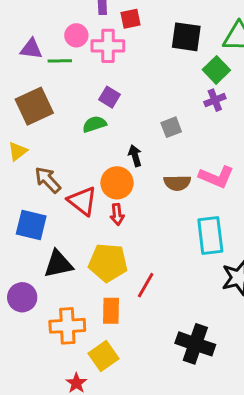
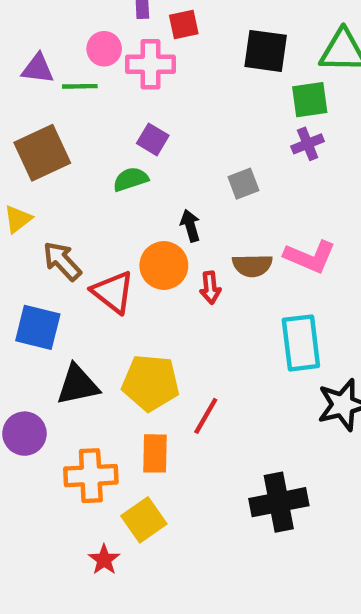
green square: (216, 70) -> (310, 100), turned 36
red arrow: (117, 214) -> (210, 288), moved
black cross: (195, 344) -> (279, 502), turned -30

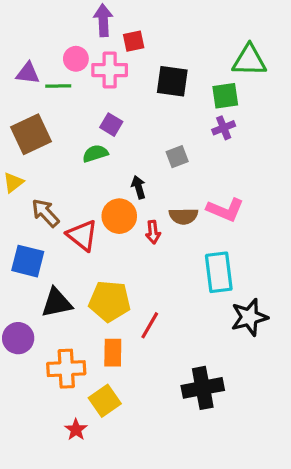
black square: (266, 51) -> (172, 81), moved

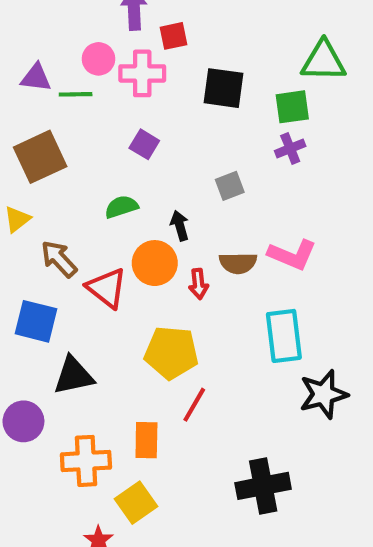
green semicircle: (95, 154) -> (121, 207), moved
yellow pentagon: (110, 301) -> (171, 353), moved

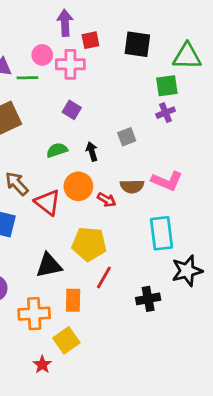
black square: (223, 88) -> (137, 44), moved
black arrow: (180, 226) -> (92, 151), moved
red arrow: (198, 284) -> (107, 200), turned -54
black triangle: (73, 376) -> (49, 265), moved
black cross: (263, 486) -> (148, 299), moved, size x0.7

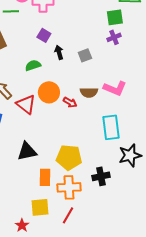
black arrow: (92, 151) -> (59, 52), moved
yellow pentagon: (89, 244) -> (69, 157), moved
red line: (104, 277) -> (68, 215), moved
orange cross: (34, 314) -> (69, 187), moved
yellow square: (66, 340) -> (40, 207), turned 30

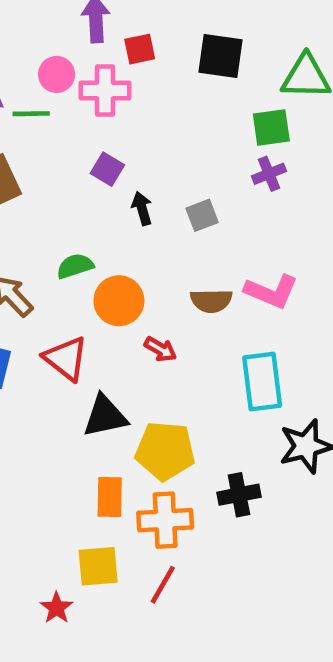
green semicircle: (33, 65) -> (75, 266), moved
red arrow: (70, 102) -> (160, 349), moved
red triangle: (26, 104) -> (66, 358), moved
black triangle: (27, 151) -> (105, 416), moved

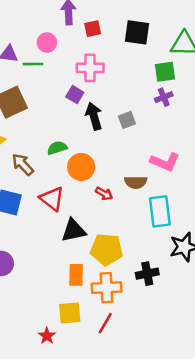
pink cross: (105, 91) -> (90, 68), moved
black arrow: (142, 208) -> (94, 116), size x1.5
brown semicircle: (211, 301) -> (136, 182), moved

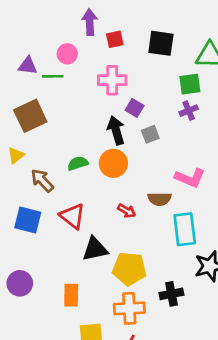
purple square: (75, 95) -> (135, 108), moved
orange circle: (81, 167) -> (113, 163), moved
orange rectangle: (76, 275) -> (71, 295), moved

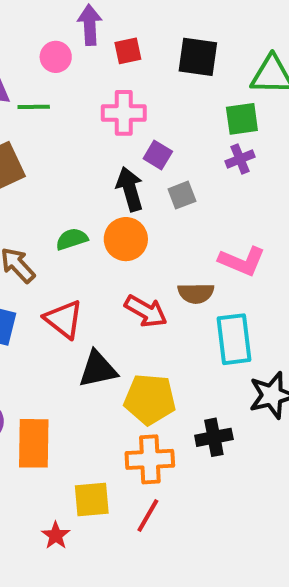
pink circle: (67, 54) -> (56, 57), moved
red arrow: (127, 211) -> (146, 311), size x1.5
orange rectangle: (71, 295) -> (34, 443), moved, size x1.4

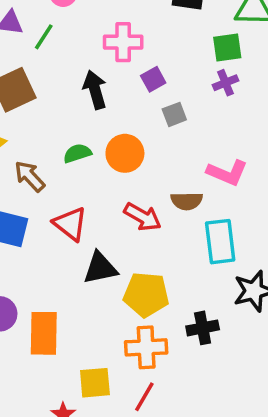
green line: (34, 107) -> (44, 37), turned -56
purple square: (158, 155) -> (153, 79), turned 30
black arrow: (130, 189) -> (95, 90), moved

